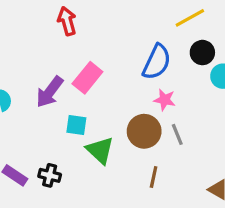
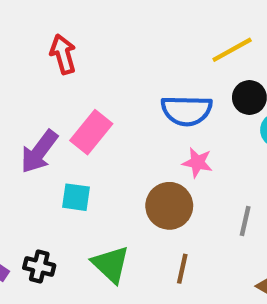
blue semicircle: (157, 62) -> (187, 111), turned 66
gray line: (177, 134) -> (245, 221), moved, turned 35
green triangle: (100, 150) -> (111, 264), moved

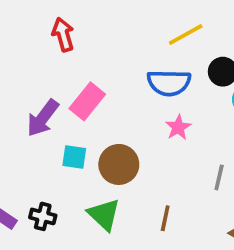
yellow line: (232, 50) -> (186, 35), moved
pink star: (197, 163) -> (178, 127), turned 30
brown circle: (169, 206) -> (119, 164), moved

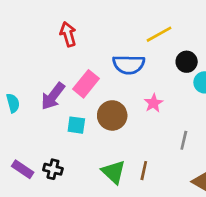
blue semicircle: (169, 83) -> (129, 64), moved
brown circle: (119, 164) -> (112, 115), moved
green triangle: (104, 215) -> (114, 172), moved

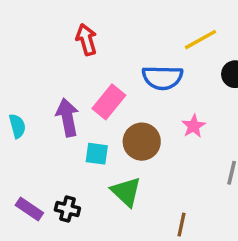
purple arrow: (53, 96) -> (67, 117), turned 132
brown line: (144, 171) -> (181, 225), moved
green triangle: (114, 172) -> (126, 192), moved

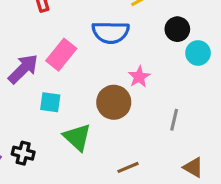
purple arrow: (67, 117) -> (23, 69), turned 56
brown circle: (142, 142) -> (114, 102), moved
brown line: (181, 225) -> (128, 167), turned 55

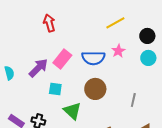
black circle: (177, 29) -> (147, 36), moved
blue semicircle: (111, 32) -> (93, 58), moved
pink star: (139, 77) -> (118, 51), moved

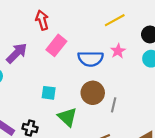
pink rectangle: (62, 59) -> (56, 45), moved
purple arrow: (38, 68) -> (17, 53), moved
gray line: (133, 100) -> (114, 105), moved

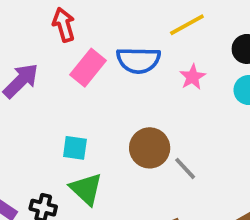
blue semicircle: (91, 59) -> (138, 60), moved
gray line: (114, 105) -> (185, 168), turned -56
green triangle: (67, 117) -> (86, 189), moved

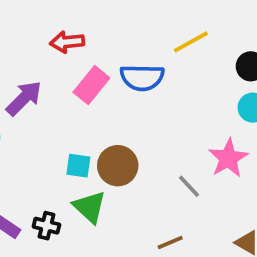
red arrow: (64, 25) -> (67, 42), turned -80
pink star: (193, 77) -> (228, 158), moved, size x1.5
brown circle: (150, 148) -> (118, 166), moved

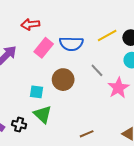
yellow line: (191, 42) -> (107, 36), moved
brown circle: (118, 166) -> (63, 80), moved
gray line: (189, 186) -> (97, 70), moved

